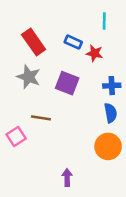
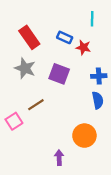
brown line: (41, 118) -> (36, 105), turned -42
orange circle: (108, 146) -> (84, 136), moved

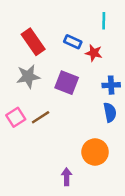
gray star: (25, 68) -> (28, 76), turned -30
pink square: (14, 121) -> (16, 117), moved

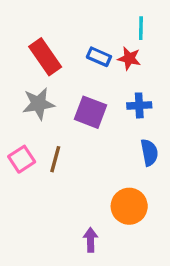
red star: (94, 53) -> (129, 58), moved
blue cross: (111, 85) -> (139, 105), moved
brown line: (41, 117) -> (55, 159), turned -42

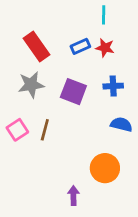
cyan line: (141, 28) -> (104, 15), moved
blue rectangle: (99, 57) -> (80, 46), turned -48
blue semicircle: (149, 152) -> (121, 124), turned -65

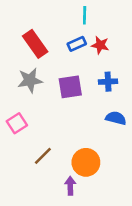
cyan line: (104, 15) -> (85, 15), moved
purple square: (73, 92) -> (70, 87), turned -30
brown line: (45, 130) -> (43, 156), moved, turned 30
orange circle: (105, 168) -> (86, 162), moved

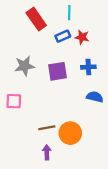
red rectangle: (35, 44) -> (36, 19), moved
pink square: (17, 123) -> (14, 101), turned 35
brown line: (43, 156) -> (47, 128), moved, turned 35
purple arrow: (70, 186) -> (47, 152), moved

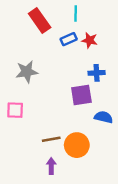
purple square: (57, 71) -> (81, 95), moved
blue semicircle: (95, 97) -> (104, 117), moved

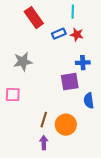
cyan line: (76, 14) -> (73, 12), moved
blue semicircle: (104, 117) -> (89, 101), turned -112
brown line: (51, 139) -> (44, 120), turned -63

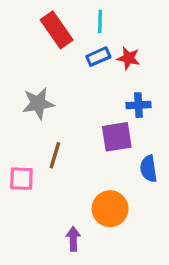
cyan line: (73, 12) -> (100, 21), moved
pink square: (13, 95) -> (21, 179), moved
brown line: (44, 120) -> (55, 155), moved

